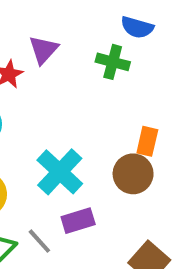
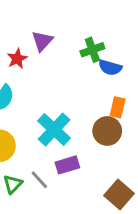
blue semicircle: (137, 27) -> (110, 67), moved
green cross: (113, 62) -> (92, 50), turned -35

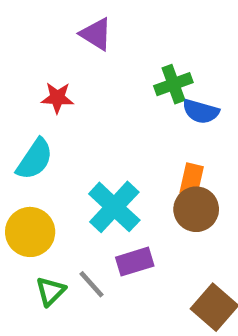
purple triangle: (42, 41) -> (96, 34), moved, turned -40
red star: (17, 59) -> (57, 98), turned 30
orange rectangle: (118, 107) -> (192, 180), moved

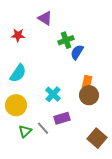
green cross: (173, 84) -> (66, 40), moved
red star: (57, 98) -> (18, 35), moved
blue semicircle: (201, 111) -> (77, 52), moved, turned 105
cyan cross: (114, 207) -> (53, 94), size x0.7

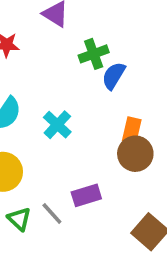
cyan cross: (53, 94) -> (57, 125), moved
green triangle: (25, 131) -> (19, 219), turned -32

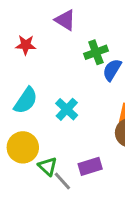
green triangle: (19, 219) -> (48, 166), moved

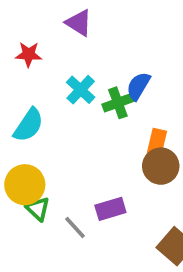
green cross: (96, 52) -> (118, 103), moved
cyan cross: (67, 109) -> (81, 90), moved
green triangle: (48, 166) -> (38, 209), moved

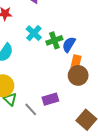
blue semicircle: (138, 86) -> (69, 45), moved

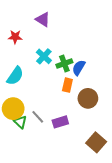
orange rectangle: (76, 62) -> (67, 85), moved
gray line: (31, 109) -> (38, 117), moved

